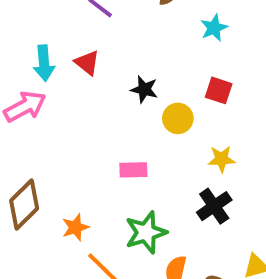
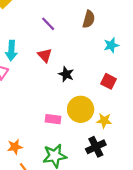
red triangle: (87, 63) -> (45, 55), moved
yellow circle: (178, 118) -> (81, 109), moved, size x1.5

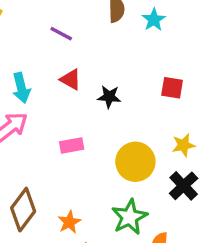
cyan star: (111, 45) -> (154, 20), moved
yellow circle: (81, 109) -> (135, 162), moved
pink rectangle: (53, 119) -> (72, 145), moved

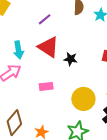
purple line: (61, 34) -> (45, 19), turned -72
red triangle: (71, 79) -> (48, 47), size x1.6

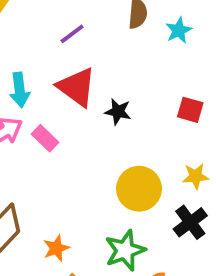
pink rectangle: (46, 86) -> (45, 138), moved, turned 48

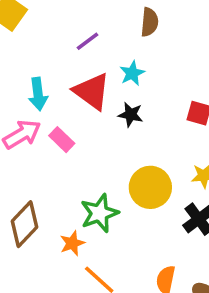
cyan star: (179, 30) -> (132, 73), moved
green star: (125, 250) -> (100, 213), moved

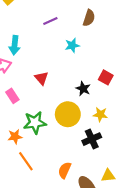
red triangle: (92, 91) -> (41, 78), moved, size x0.6
black star: (131, 115) -> (83, 89), moved
pink rectangle: (62, 140) -> (12, 96), moved

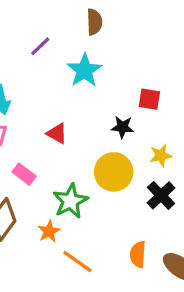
cyan star: (72, 45) -> (84, 70), size x1.5

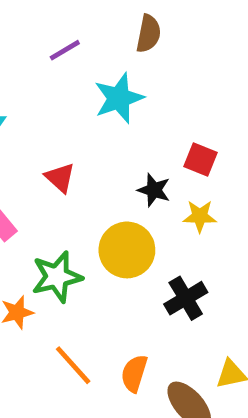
yellow star: (161, 155) -> (200, 216), moved
orange line: (77, 261) -> (73, 365), moved

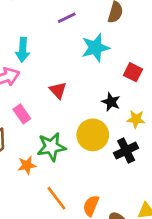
red square: (201, 160) -> (133, 72), moved
black cross: (186, 298) -> (126, 151), moved

